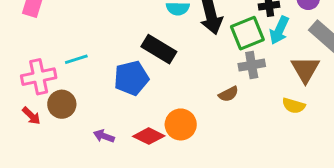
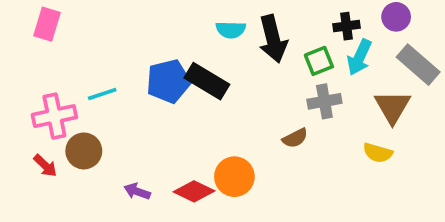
green square: (247, 33) -> (319, 61), size x0.7
blue pentagon: (131, 78) -> (168, 81), moved

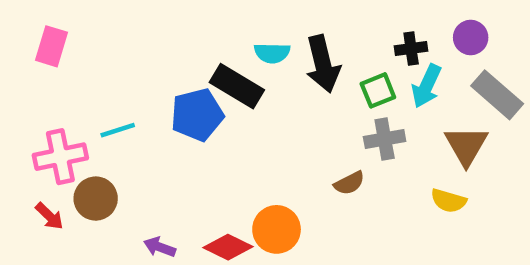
black rectangle: (207, 81) -> (237, 86), moved

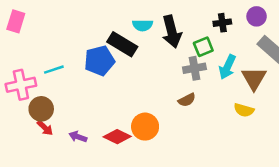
cyan arrow: (427, 86) -> (227, 67), moved
gray cross: (385, 139) -> (194, 68), moved
red arrow: (49, 216) -> (45, 128), moved

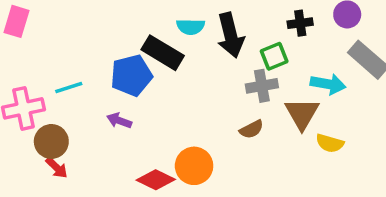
cyan arrow: (227, 67) -> (328, 84), moved, turned -105
brown triangle: (254, 78) -> (302, 114), moved
purple arrow: (78, 137) -> (119, 121), moved

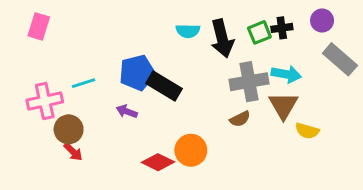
black rectangle: (163, 53) -> (164, 86), moved
green square: (274, 56) -> (259, 32), moved
cyan arrow: (328, 84) -> (286, 74), moved
gray cross: (262, 86) -> (249, 82), size x1.4

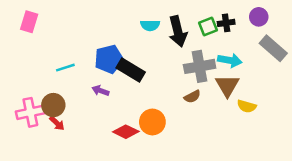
pink cross: (45, 101) -> (30, 112), moved

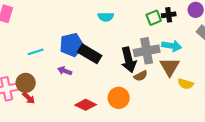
black arrow: (178, 31) -> (129, 60), moved
orange circle: (152, 122) -> (119, 98), moved

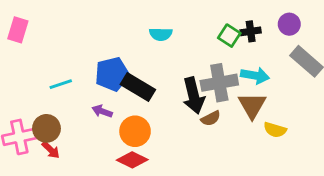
green square: (154, 18) -> (229, 36), turned -35
orange circle: (119, 98) -> (135, 131), moved

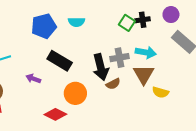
blue pentagon: (112, 74) -> (44, 26), moved
gray cross: (219, 83) -> (119, 58), size x0.7
orange circle: (135, 131) -> (75, 93), moved

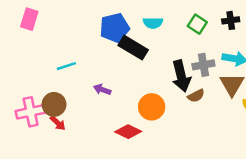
green square: (127, 23) -> (197, 24), moved
black rectangle: (60, 61) -> (133, 48), moved

